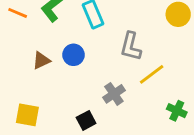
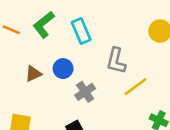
gray cross: (114, 94) -> (85, 92), moved

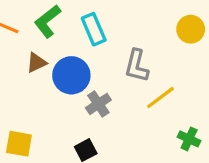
blue circle: (63, 69) -> (71, 75), size x1.5
brown triangle: (33, 74) -> (36, 63), moved

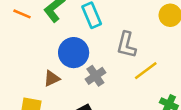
brown triangle: (36, 63) -> (52, 78), moved

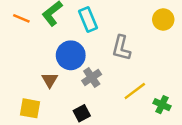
yellow line: (146, 71) -> (135, 91), moved
brown triangle: (52, 78) -> (50, 80), turned -35

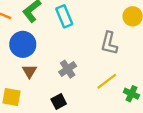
gray L-shape: (121, 48) -> (109, 43), moved
blue circle: (71, 55) -> (23, 44), moved

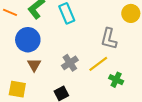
yellow line: (107, 81) -> (98, 64), moved
green cross: (131, 94) -> (116, 80), moved

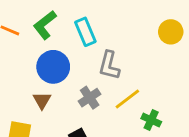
gray L-shape: (109, 39) -> (109, 65), moved
blue circle: (28, 40) -> (53, 67), moved

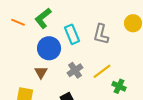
cyan rectangle: (85, 32) -> (72, 34), moved
gray L-shape: (109, 65) -> (101, 34), moved

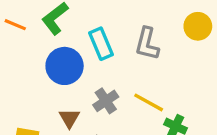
yellow line: (102, 71) -> (149, 102), turned 66
brown triangle: (41, 72) -> (69, 118), moved

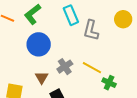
cyan rectangle: (101, 44) -> (71, 15), moved

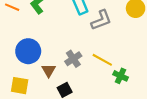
gray L-shape: (91, 30) -> (101, 20), turned -125
blue circle: (39, 44) -> (28, 51), moved

